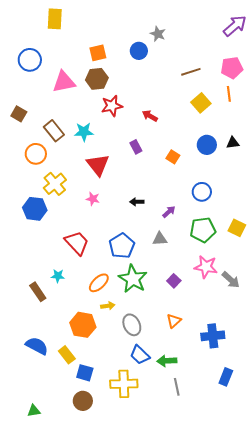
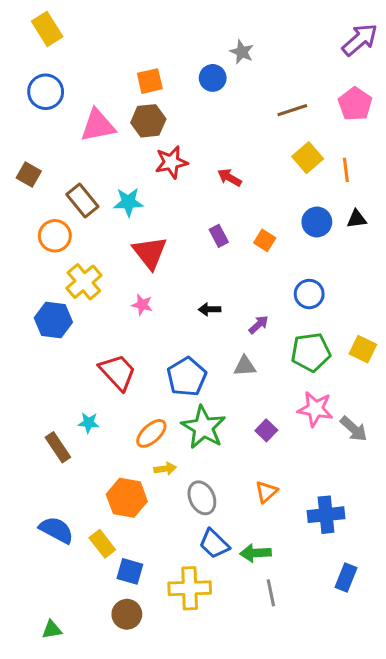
yellow rectangle: (55, 19) -> (47, 29), moved, turned -35
pink pentagon: (232, 68) -> (355, 104), turned -30
orange line: (229, 94) -> (346, 170), moved
purple rectangle: (136, 147) -> (219, 236), moved

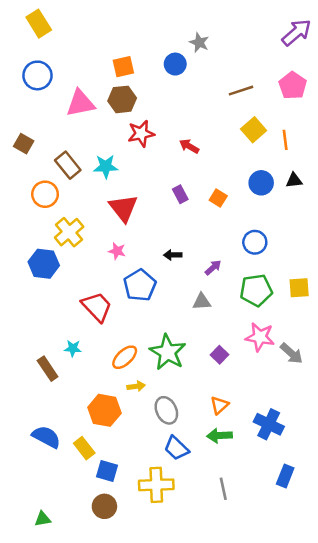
yellow square: (363, 349) -> (299, 288), turned -30
blue pentagon: (187, 377) -> (140, 285), moved
blue cross: (326, 515) -> (269, 424), turned 32
green arrow: (256, 553) -> (219, 436), moved

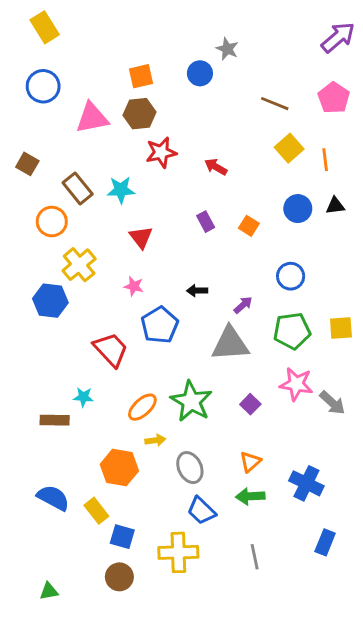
brown line: (241, 91) -> (275, 104), turned 40
red triangle: (123, 208) -> (141, 237), size x0.7
gray triangle: (202, 302) -> (230, 344), size x1.8
brown rectangle: (48, 369) -> (55, 420), turned -55

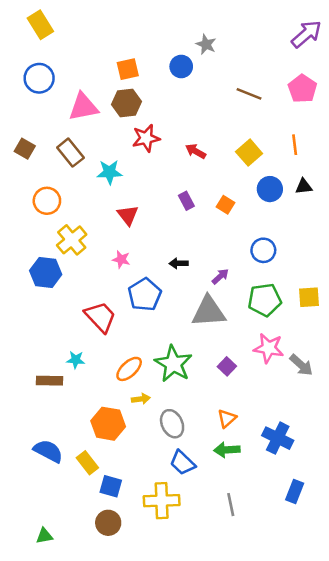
yellow square: (289, 148) -> (249, 153), moved
brown rectangle: (78, 188) -> (70, 153), moved

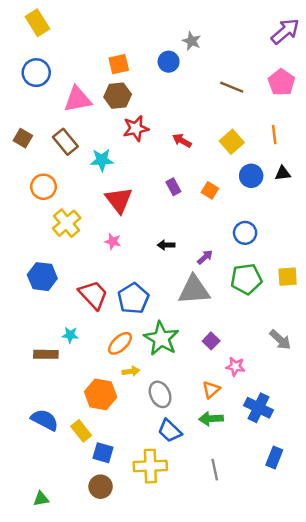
red triangle: (128, 215) -> (119, 200), size x1.4
blue hexagon: (46, 272) -> (42, 277), moved
blue pentagon: (145, 295) -> (133, 298), moved
pink star: (269, 348) -> (235, 366), moved, size x0.7

